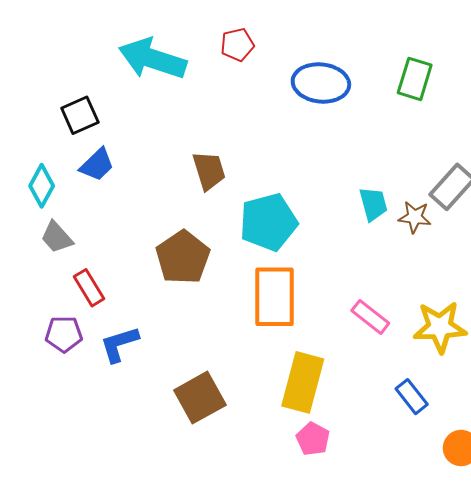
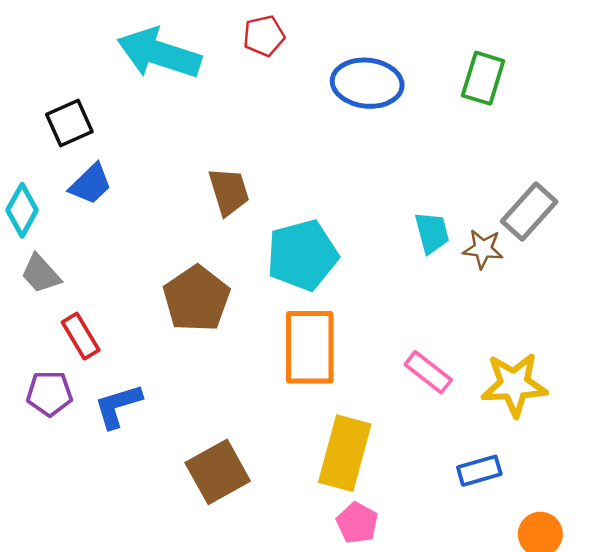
blue rectangle: (412, 397) -> (479, 471), turned -68

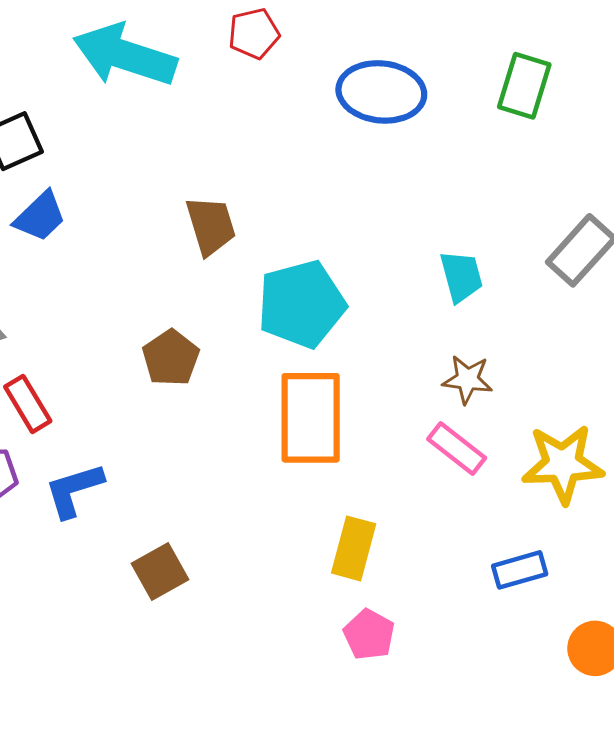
brown star: (483, 249) -> (467, 379), moved
brown pentagon: (196, 299) -> (171, 358), size x0.7
yellow rectangle: (345, 453) -> (354, 548), size x0.7
brown square: (218, 472) -> (160, 572), moved, size x0.7

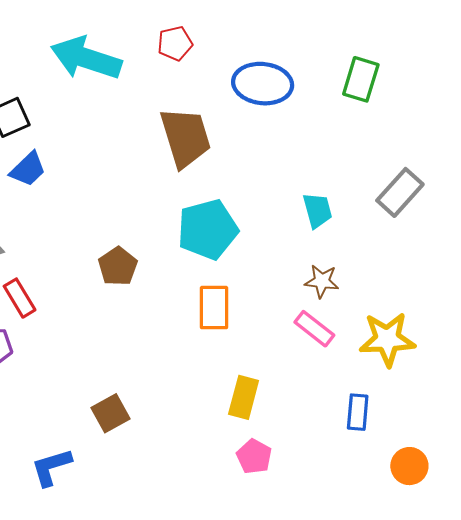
brown trapezoid: (211, 226) -> (185, 137), moved, size x1.5
orange rectangle: (311, 418) -> (214, 308), size x0.7
blue L-shape: (74, 490) -> (51, 467), moved
blue rectangle: (520, 570) -> (358, 412), turned -69

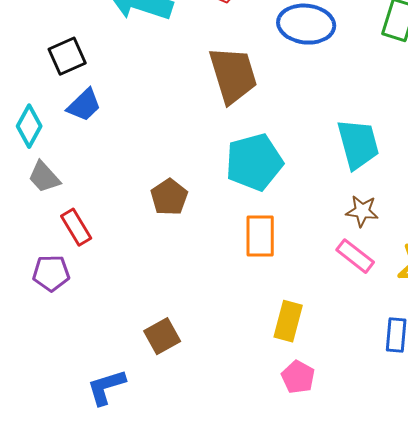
cyan trapezoid: (318, 210) -> (358, 144), size x1.5

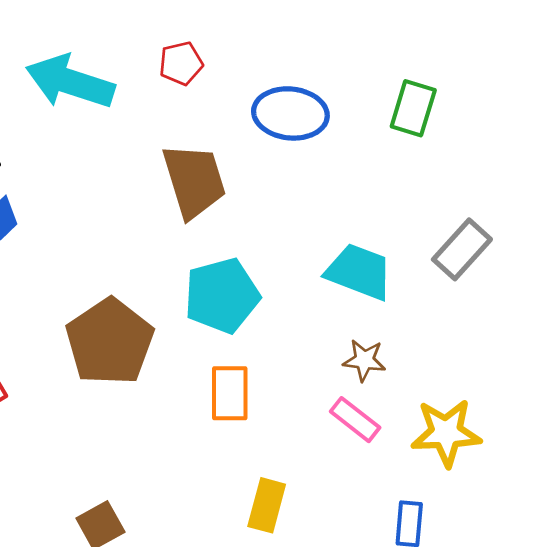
cyan trapezoid: (358, 144) -> (359, 272), turned -54
brown pentagon: (169, 197) -> (110, 342), size x1.8

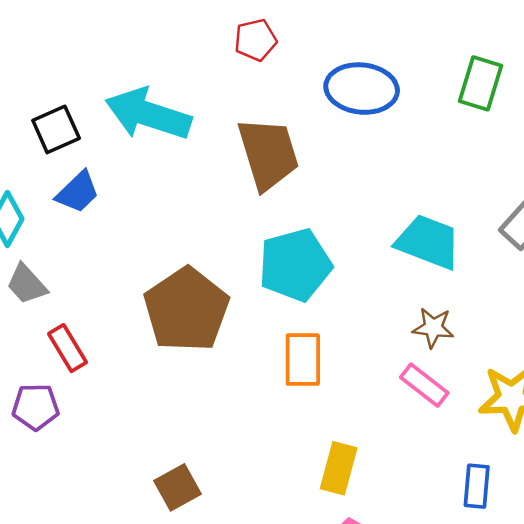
cyan arrow: (70, 82) -> (148, 114), moved

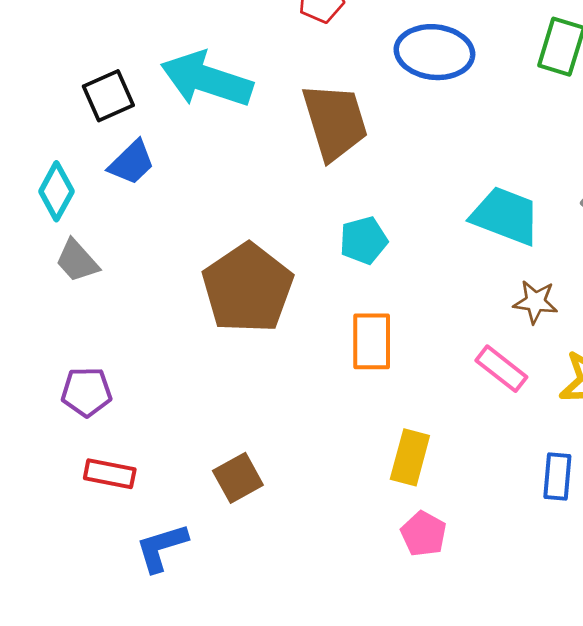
cyan pentagon: (295, 265) -> (364, 240), size x0.6
brown star: (433, 328) -> (535, 302), moved
red rectangle: (68, 348) -> (110, 474), moved, turned -48

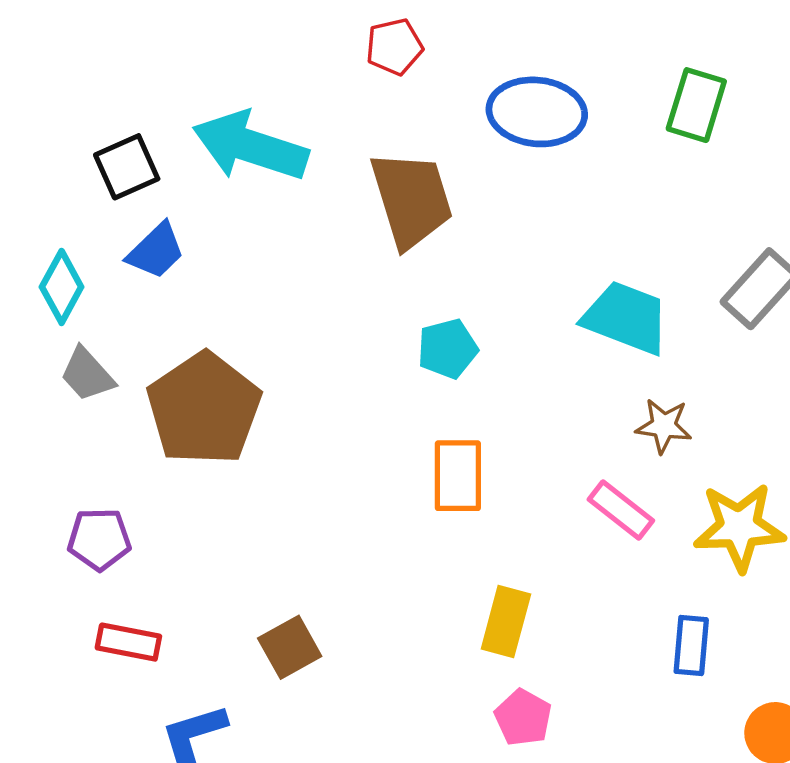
brown pentagon: (248, 288) -> (204, 409), moved

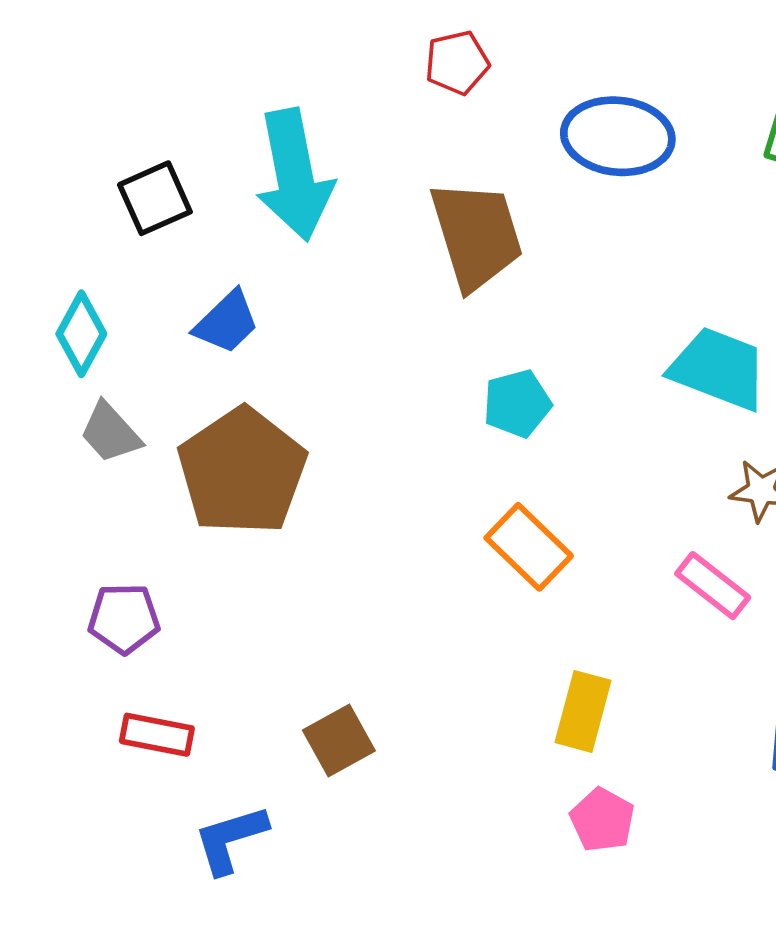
cyan arrow: (250, 146) -> (294, 175), turned -119
blue trapezoid: (156, 251) -> (227, 322), moved
orange rectangle: (458, 476) -> (529, 547), turned -46

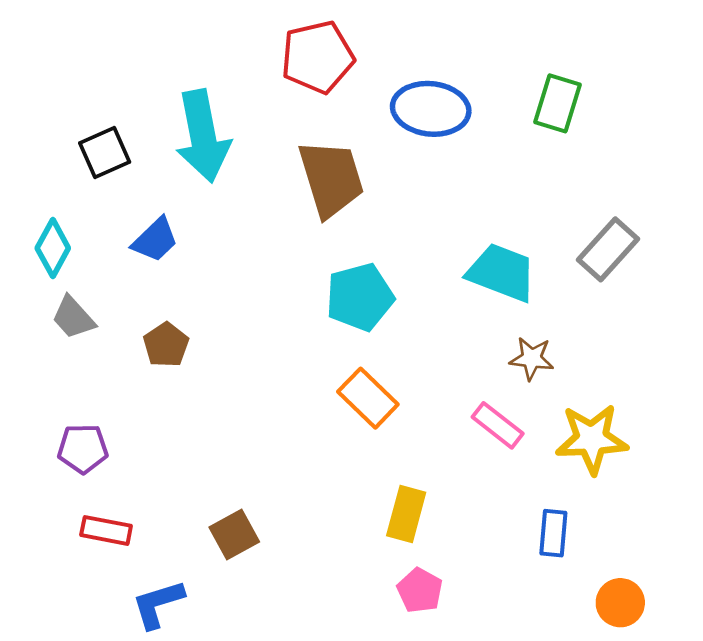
red pentagon: (457, 63) -> (317, 57), size x1.6
cyan pentagon: (517, 404) -> (360, 297), size x1.4
brown pentagon: (242, 471) -> (166, 345), size x0.5

